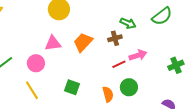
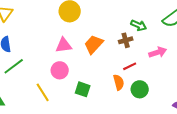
pink arrow: (138, 55) -> (158, 52), moved
pink circle: (36, 63) -> (60, 70), moved
orange semicircle: (108, 94) -> (119, 82), moved

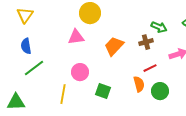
pink triangle: (64, 45) -> (76, 37), moved
yellow line: (43, 92) -> (63, 94), turned 42

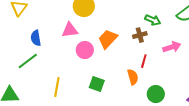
blue semicircle: (26, 46) -> (36, 38), moved
red line: (150, 68) -> (144, 61), turned -48
pink circle: (80, 72) -> (85, 50), moved
green circle: (160, 91) -> (156, 94), moved

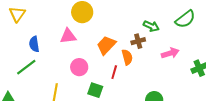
pink circle: (85, 50) -> (79, 67), moved
red line: (144, 61) -> (114, 72), moved
orange semicircle: (133, 77) -> (127, 57), moved

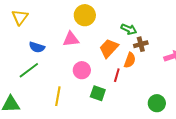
green arrow: (151, 26) -> (129, 29), moved
blue semicircle: (34, 44) -> (37, 47), turned -63
orange semicircle: (127, 57) -> (130, 60), turned 35

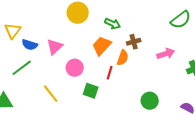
yellow triangle: (20, 17) -> (13, 31), moved
green arrow: (129, 29) -> (113, 24), moved
pink triangle: (71, 39) -> (55, 47), moved, turned -36
yellow line: (58, 96) -> (51, 94), turned -48

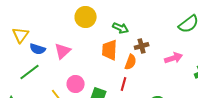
orange trapezoid: (102, 46) -> (110, 50), turned -40
pink circle: (75, 68) -> (76, 84), moved
red line: (110, 73) -> (124, 84), moved

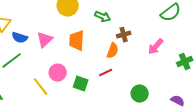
orange trapezoid: (110, 50) -> (77, 41), moved
pink arrow: (174, 58) -> (156, 47), turned 150
red line: (124, 84) -> (106, 73), turned 48

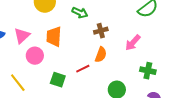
orange semicircle: (113, 51) -> (101, 55), moved
green cross: (185, 62) -> (148, 71), moved, turned 35
pink circle: (58, 73) -> (35, 56), moved

